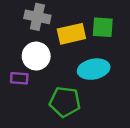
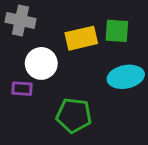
gray cross: (37, 17) -> (20, 20), moved
cyan ellipse: (94, 69) -> (126, 77), moved

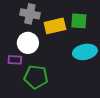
gray cross: (20, 20) -> (30, 14), moved
green pentagon: (74, 115) -> (36, 77), moved

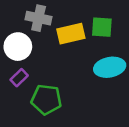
white circle: (28, 43) -> (18, 47), moved
purple rectangle: (15, 60) -> (19, 78), turned -48

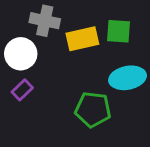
green pentagon: (46, 100) -> (93, 109), moved

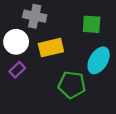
yellow rectangle: (82, 39) -> (51, 48), moved
cyan ellipse: (128, 78) -> (99, 60), turned -48

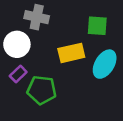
yellow rectangle: (51, 48) -> (71, 53), moved
green pentagon: (72, 85) -> (42, 90), moved

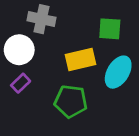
green pentagon: (42, 90) -> (71, 101), moved

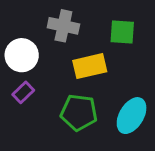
gray cross: (41, 19) -> (63, 26), moved
cyan ellipse: (118, 72) -> (132, 116), moved

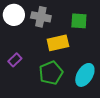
white circle: (22, 55) -> (14, 15), moved
green pentagon: (79, 112) -> (51, 73), turned -30

